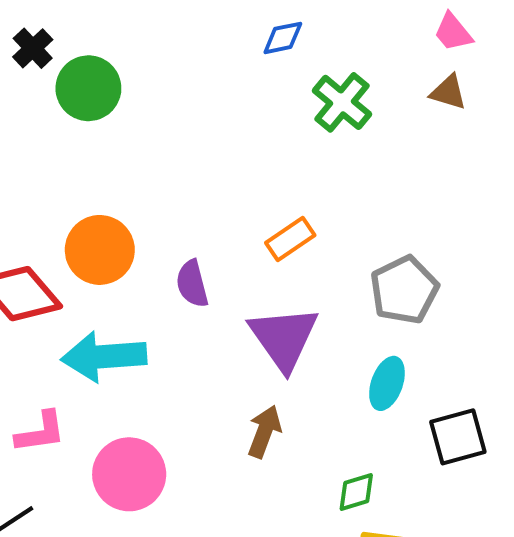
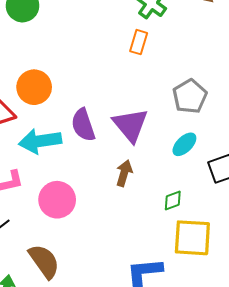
orange rectangle: (290, 239) -> (139, 42), moved, turned -35
purple semicircle: (192, 284) -> (83, 125), moved, size x1.4
cyan ellipse: (387, 383) -> (184, 144), turned 30

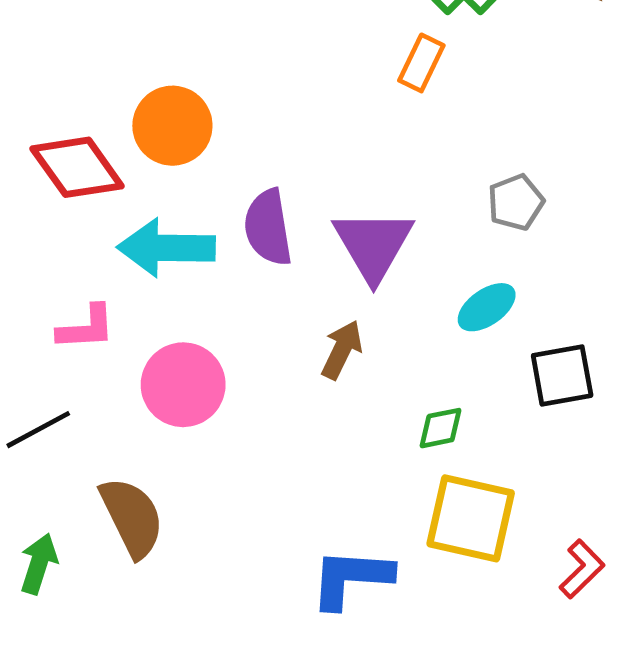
gray pentagon: (190, 96) -> (516, 202), size x0.7

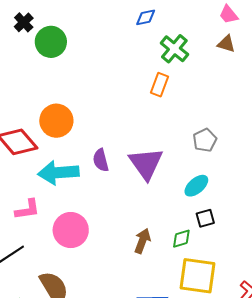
purple semicircle: (268, 227) -> (101, 160), size x0.7
brown arrow: (342, 350) -> (142, 241), moved
black square: (562, 375) -> (205, 218), moved, size x0.7

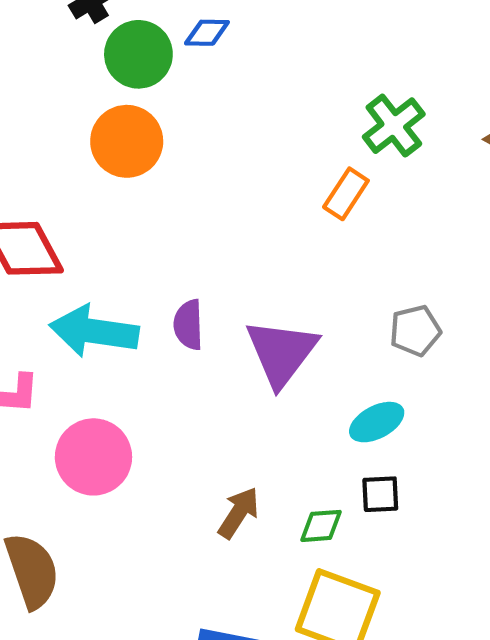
blue diamond: (146, 17) -> (207, 33), moved
orange circle: (56, 121) -> (127, 141), moved

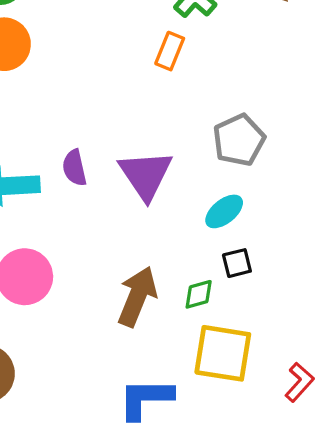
gray pentagon: (415, 331) -> (239, 140), size x1.4
brown arrow: (239, 513) -> (137, 296), size x1.5

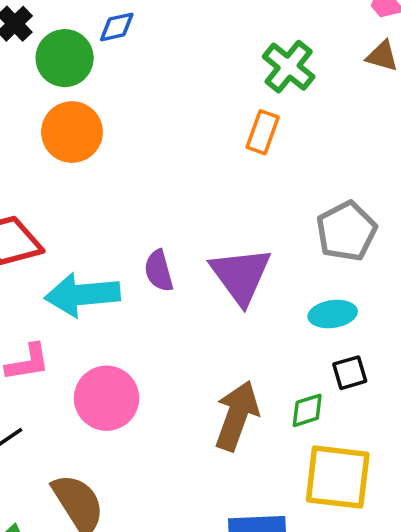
cyan ellipse: (224, 211) -> (333, 314), turned 33

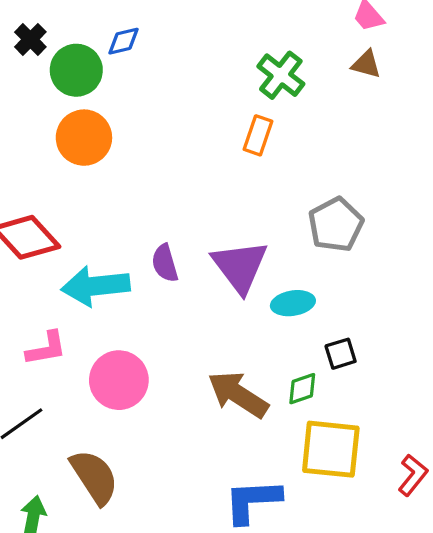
cyan ellipse: (333, 314) -> (293, 303), moved
brown arrow: (237, 416) -> (238, 394), turned -76

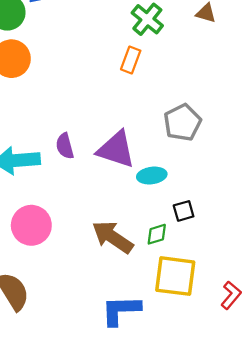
purple triangle: (240, 266) -> (116, 149), turned -36

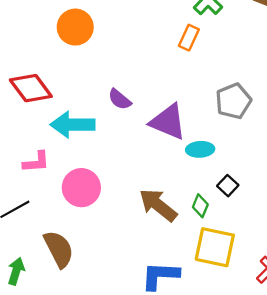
purple semicircle: (65, 146) -> (120, 99), moved, turned -40
black square: (184, 211) -> (228, 186), turned -36
green diamond: (157, 234) -> (200, 206), turned -55

